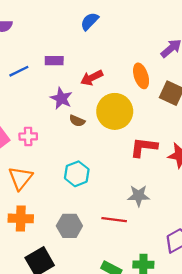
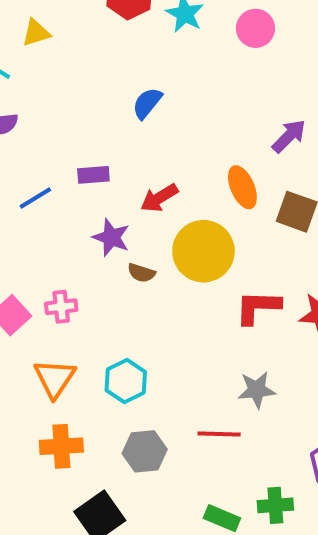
cyan hexagon: (77, 174) -> (126, 381), moved

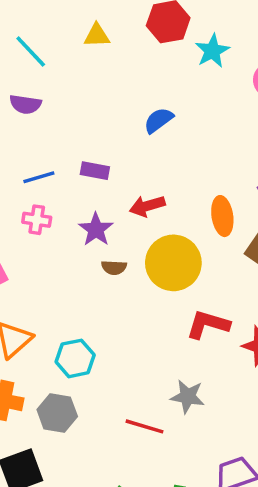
yellow triangle: (36, 33) -> (97, 35), moved
brown semicircle: (141, 273) -> (114, 267), turned -30
pink cross: (61, 307) -> (37, 220), moved
gray hexagon: (145, 451) -> (57, 413), moved

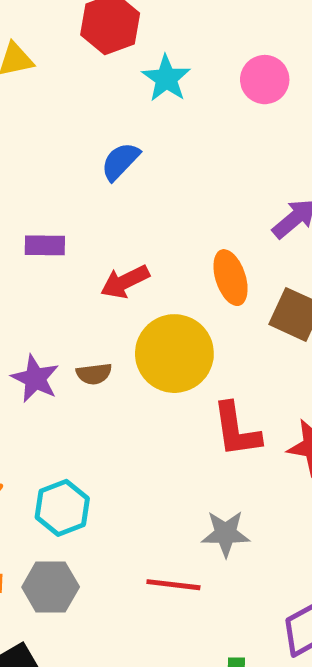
cyan star: (212, 51) -> (166, 78), moved
purple star: (96, 229) -> (35, 379), moved
red L-shape: (208, 324) -> (236, 430), turned -105

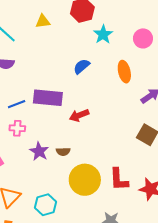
purple rectangle: (45, 245) -> (48, 98), size x1.8
orange ellipse: (231, 278) -> (124, 72), moved
yellow circle: (174, 354) -> (85, 180), moved

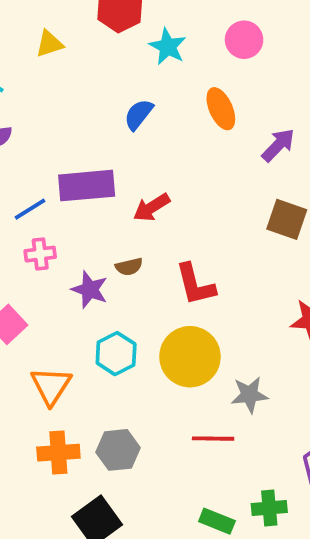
brown semicircle: (63, 152) -> (129, 267), moved
red L-shape: (119, 179) -> (195, 284), moved
yellow circle: (85, 180) -> (190, 357), moved
cyan hexagon: (45, 205) -> (116, 354), moved

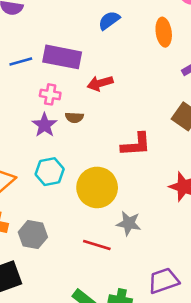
pink cross: (40, 254) -> (50, 94), moved
red L-shape: (195, 284) -> (136, 145), moved, turned -96

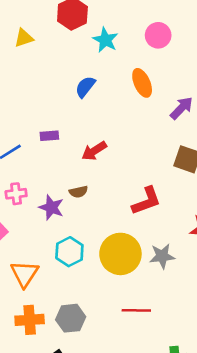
purple rectangle: (62, 57) -> (49, 136), size x0.5
pink cross: (50, 94) -> (16, 194), moved
gray star: (129, 223) -> (162, 256), moved

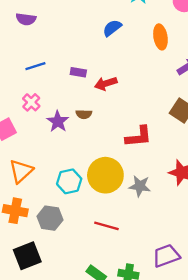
purple rectangle: (49, 136) -> (78, 72), moved
pink cross: (16, 194) -> (31, 102), turned 36
cyan hexagon: (69, 252) -> (69, 181), moved

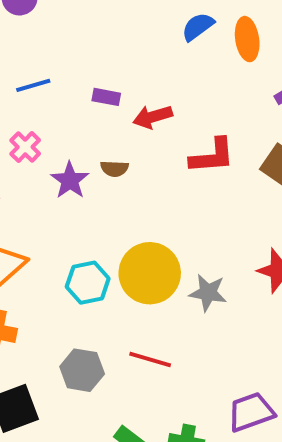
blue semicircle: (112, 28) -> (198, 27), moved
red L-shape: (139, 137) -> (212, 156), moved
gray hexagon: (50, 218) -> (82, 370), moved

